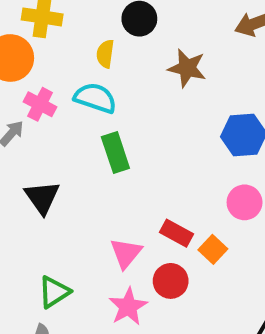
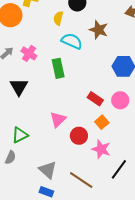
cyan semicircle: (95, 98) -> (72, 41), moved
pink cross: (40, 104) -> (29, 53), moved
red rectangle: (176, 233) -> (95, 99), moved
pink star: (128, 307) -> (101, 149), moved, turned -30

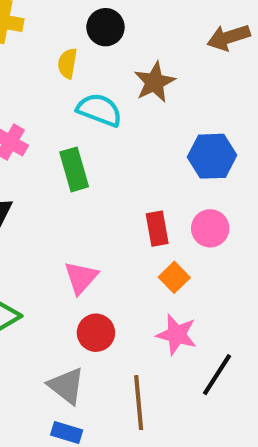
brown star: (99, 30) -> (154, 82), turned 30
red rectangle: (95, 99) -> (157, 229), turned 49
red circle: (79, 136) -> (96, 333), moved
brown line: (81, 180) -> (139, 403), turned 55

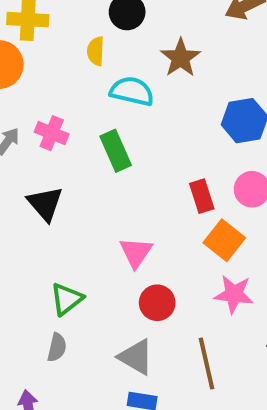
orange square: (174, 277) -> (224, 240), size x1.4

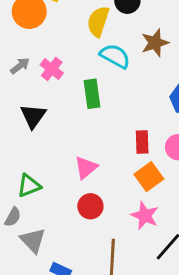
yellow semicircle: (96, 51) -> (98, 21), size x1.5
gray triangle: (136, 357) -> (33, 240), moved

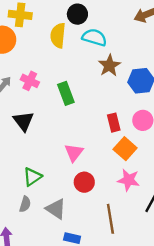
brown star: (155, 43) -> (109, 66), moved
cyan semicircle: (115, 56) -> (94, 37), moved
gray triangle: (33, 240) -> (56, 209), moved

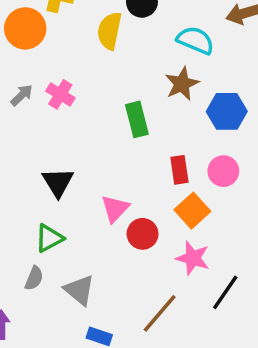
cyan semicircle: (94, 37) -> (195, 40), moved
green rectangle: (66, 93) -> (137, 119), moved
black triangle: (23, 121) -> (58, 182), moved
red circle: (84, 182) -> (143, 234), moved
brown line: (110, 219) -> (160, 313), turned 44

